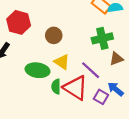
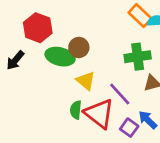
green ellipse: (37, 70) -> (60, 57), moved

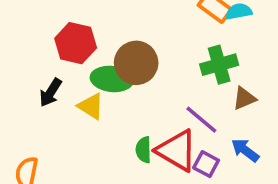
brown circle: (79, 47) -> (136, 63), size x1.5
yellow triangle: (86, 81) -> (91, 106), moved
purple square: (129, 128) -> (206, 164), moved

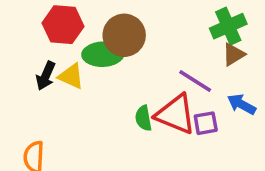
green cross: (219, 65) -> (228, 26), moved
yellow triangle: (91, 106) -> (71, 76), moved
purple square: (206, 164) -> (206, 123), turned -30

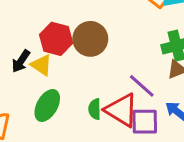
red hexagon: (63, 25) -> (56, 39), moved
green ellipse: (103, 54) -> (47, 105), moved, turned -68
purple square: (206, 123) -> (145, 122), size x1.4

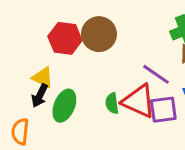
black arrow: (21, 61) -> (40, 96), moved
yellow triangle: (42, 65) -> (43, 77), moved

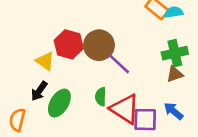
purple line: (156, 74) -> (119, 64), moved
yellow triangle: (43, 77) -> (45, 61), moved
green semicircle: (112, 103) -> (101, 97), moved

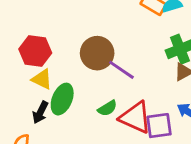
red hexagon: (69, 44) -> (35, 51), moved
green semicircle: (101, 97) -> (107, 108), turned -114
green ellipse: (59, 103) -> (62, 99), moved

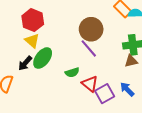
brown circle: (97, 53) -> (91, 29), moved
red triangle: (135, 117) -> (90, 84), size x0.7
purple square: (159, 126) -> (105, 94), turned -36

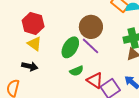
green ellipse: (43, 58) -> (70, 47), moved
black arrow: (25, 63) -> (30, 66), turned -112

